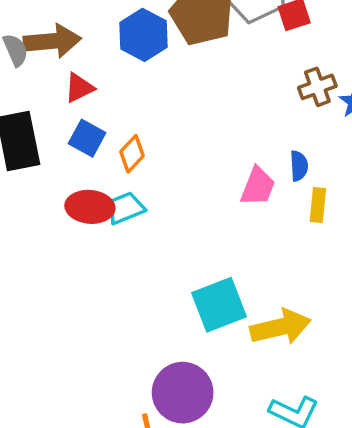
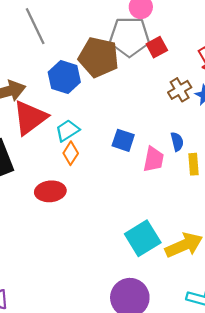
red triangle: (79, 88) -> (30, 118), size x1.8
blue square: (87, 138) -> (123, 140), moved
cyan trapezoid: (126, 208) -> (67, 130), moved

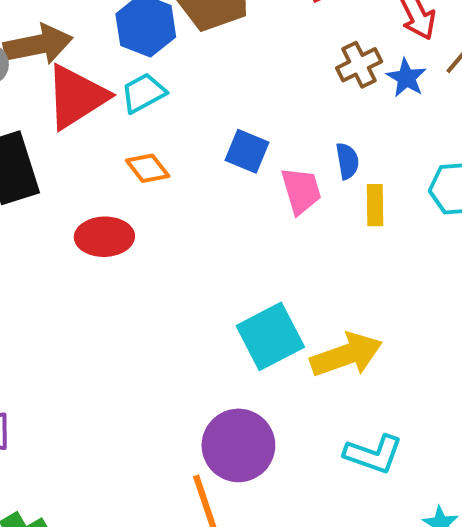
cyan trapezoid: (67, 130) -> (144, 93), moved
orange diamond: (71, 153) -> (148, 168), turned -75
pink trapezoid: (154, 159) -> (301, 191), turned -32

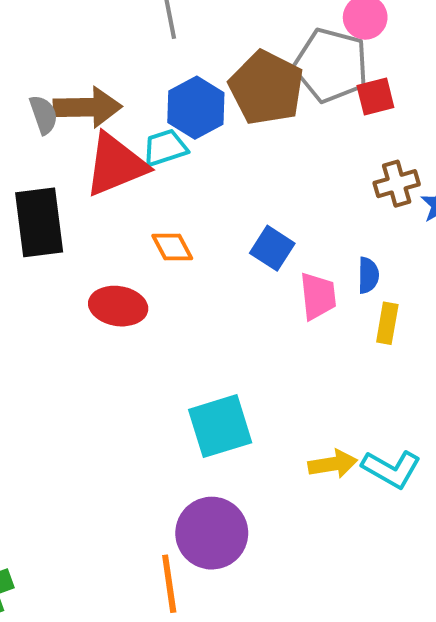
cyan trapezoid: (144, 93) -> (165, 148), moved
cyan square: (270, 336) -> (220, 426), moved
yellow arrow: (346, 355) -> (333, 464), size x0.7
cyan L-shape: (373, 454) -> (391, 469), moved

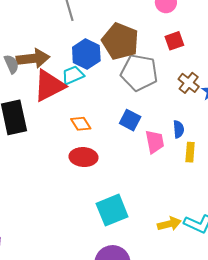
gray pentagon: (331, 65) -> (139, 73), moved
brown cross: (397, 184) -> (189, 83), turned -30
red ellipse: (118, 306) -> (83, 157), moved

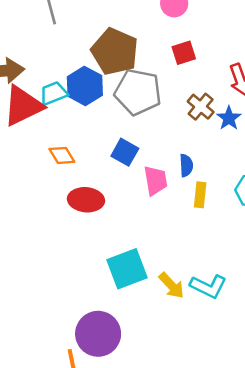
blue hexagon: (86, 54) -> (85, 86), moved
red ellipse: (83, 157) -> (86, 200), moved
cyan square: (112, 210) -> (127, 269), moved
yellow arrow: (169, 224) -> (171, 286), turned 60

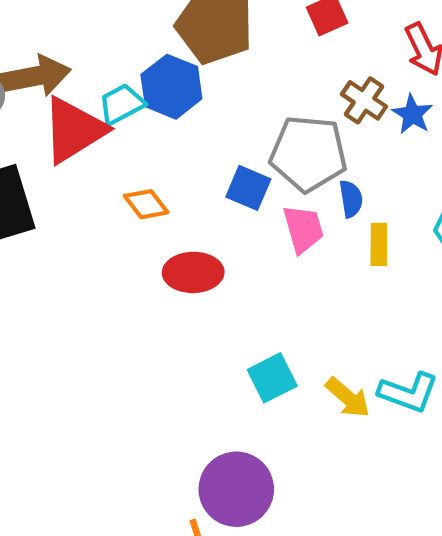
gray pentagon: (138, 92) -> (308, 153), moved
cyan square: (127, 269) -> (272, 378), size x0.7

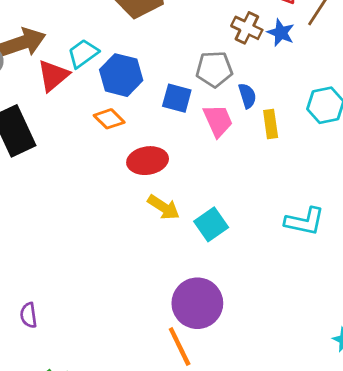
blue hexagon: (171, 87) -> (121, 75), moved
red triangle: (74, 130) -> (53, 76), size x0.7
gray pentagon: (308, 153) -> (214, 69), size x0.7
yellow arrow: (348, 398) -> (164, 207), moved

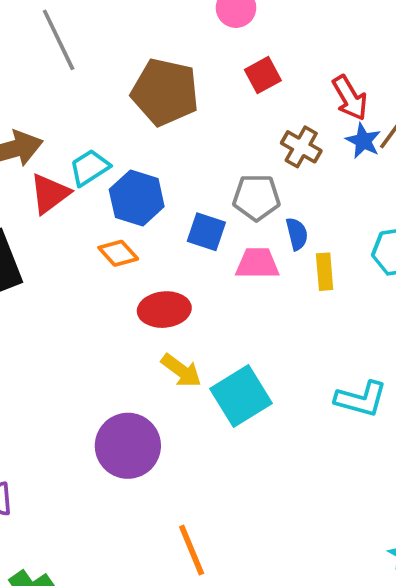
blue star: (281, 33) -> (363, 141), moved
pink trapezoid: (218, 121) -> (257, 264), turned -69
cyan square: (211, 224) -> (241, 396), size x1.4
purple circle: (197, 303) -> (128, 446), moved

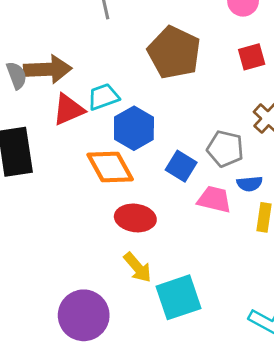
blue semicircle: (297, 234) -> (250, 184), turned 85
orange diamond: (118, 253) -> (110, 167), size x1.6

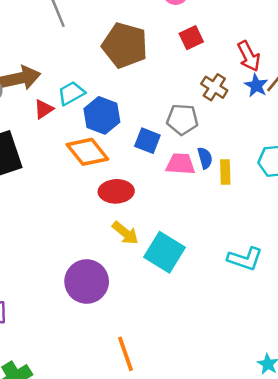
red triangle: (68, 110) -> (44, 109), size x0.7
blue semicircle: (250, 184) -> (205, 158), moved, turned -90
cyan square: (178, 297) -> (164, 252), turned -30

